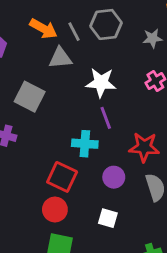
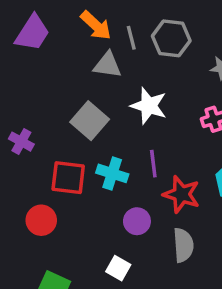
gray square: (30, 97) -> (90, 121), moved
purple line: (106, 118) -> (153, 164), moved
red square: (62, 177) -> (68, 178), moved, turned -32
red circle: (55, 210) -> (41, 220), moved

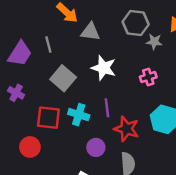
purple trapezoid: (32, 33) -> (20, 54), moved
gray line: (131, 38) -> (48, 44), moved
gray hexagon: (171, 38) -> (136, 23), moved
gray triangle: (108, 65) -> (90, 32), moved

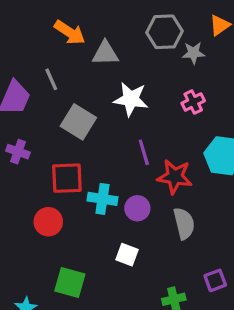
cyan cross: (79, 115) -> (102, 199), moved

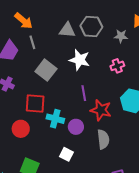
gray hexagon: (164, 32) -> (91, 26), moved
orange arrow: (70, 33) -> (24, 21), moved

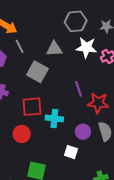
gray triangle: (67, 30) -> (54, 49), moved
white star: (80, 60) -> (86, 48), moved
purple circle: (76, 127) -> (83, 132), moved

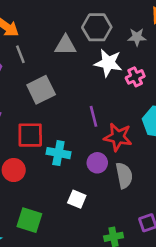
gray triangle: (54, 49) -> (65, 45), moved
gray square: (37, 72) -> (41, 90), turned 30
purple circle: (83, 132) -> (97, 163), moved

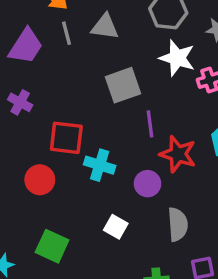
gray triangle: (65, 45) -> (105, 27), moved
gray square: (41, 90) -> (123, 85), moved
gray semicircle: (124, 175) -> (178, 224), moved

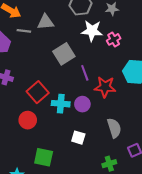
gray line: (66, 33) -> (24, 31), turned -56
red square: (66, 138) -> (38, 92), turned -35
purple circle: (147, 184) -> (82, 104), moved

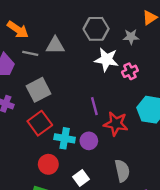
gray square: (64, 54) -> (39, 90), moved
red circle: (28, 120) -> (48, 164), moved
white square: (78, 138) -> (81, 178), turned 32

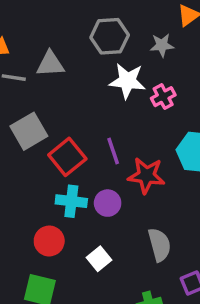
red square: (40, 123) -> (67, 157), moved

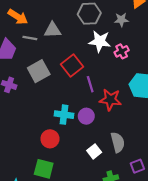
red square: (67, 157) -> (72, 66), moved
white square: (99, 259) -> (94, 151), moved

